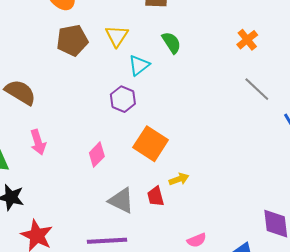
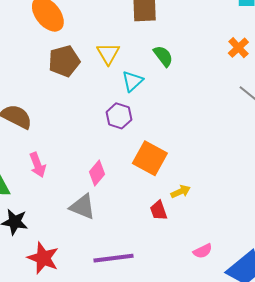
gray triangle: (121, 201) -> (83, 207), moved

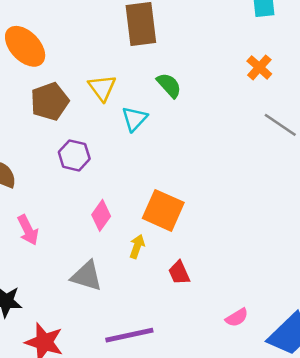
purple hexagon: (119, 116) -> (74, 155), moved
pink diamond: (97, 173) -> (101, 215), moved
yellow arrow: (181, 192) -> (137, 246), moved, turned -42

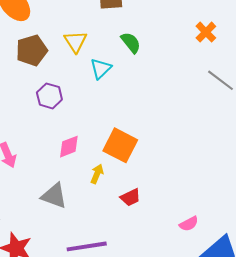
pink diamond: (101, 215) -> (69, 147), turned 30
red trapezoid: (179, 273) -> (130, 197), turned -95
pink semicircle: (237, 318) -> (189, 224), moved

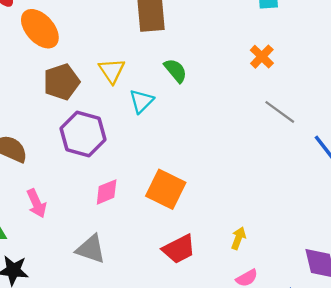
purple hexagon: (49, 96) -> (83, 134), size x1.5
yellow arrow: (97, 174) -> (238, 238), moved
red trapezoid: (130, 197) -> (179, 249), size x1.4

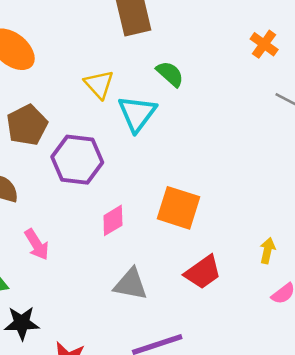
brown pentagon: (61, 82) -> (27, 125), moved
cyan triangle: (141, 101) -> (137, 114), size x1.4
gray triangle: (91, 249) -> (131, 284), moved

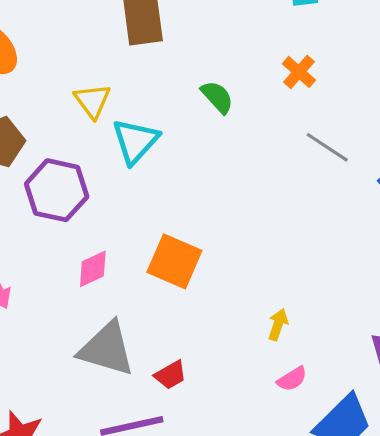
green semicircle: (170, 74) -> (217, 97), moved
red trapezoid: (203, 272) -> (170, 375), moved, size x0.7
gray triangle: (131, 284) -> (107, 349), size x1.4

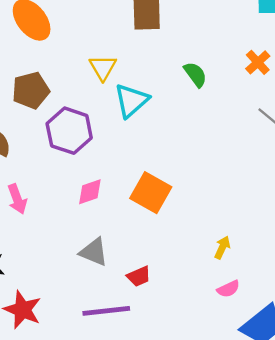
gray triangle: (107, 349) -> (94, 252), size x0.7

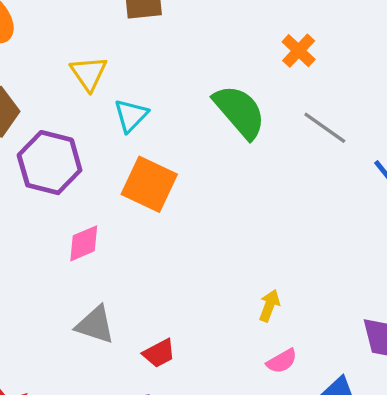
green semicircle: (195, 74) -> (240, 112), moved, size x1.6
cyan triangle: (131, 101) -> (131, 115), size x0.7
orange square: (151, 193) -> (149, 184), moved

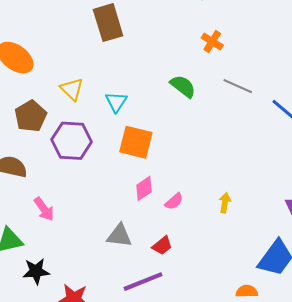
yellow triangle: (89, 73) -> (72, 89), moved
green semicircle: (240, 112) -> (183, 86), size x0.7
pink diamond: (84, 243) -> (144, 188), moved
pink semicircle: (282, 361) -> (174, 201), moved

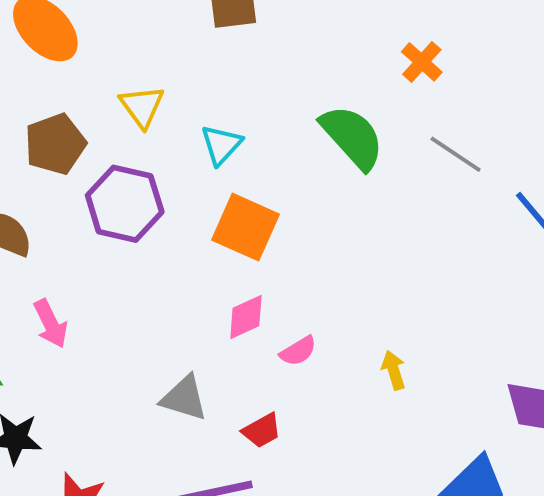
green semicircle: (183, 86) -> (352, 137), size x1.4
yellow arrow: (225, 203) -> (394, 370), turned -36

